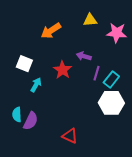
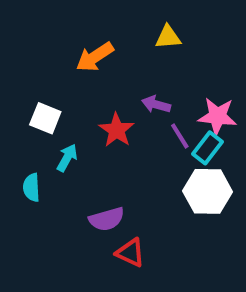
pink star: (117, 33) -> (217, 116), moved
purple line: (97, 73) -> (180, 136), turned -48
cyan semicircle: (17, 115) -> (31, 187), moved
purple semicircle: (31, 121) -> (107, 219), moved, turned 48

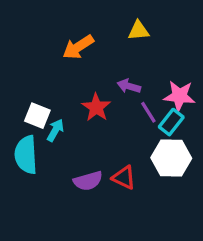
white square: (45, 118) -> (37, 116), moved
cyan semicircle: (31, 187) -> (26, 155), size x1.6
red triangle: (130, 253) -> (124, 178), moved

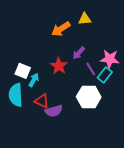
orange arrow: (78, 47) -> (61, 29), moved
purple arrow: (129, 86) -> (79, 53), turned -64
white hexagon: (171, 158) -> (89, 97), moved
red triangle: (124, 178) -> (42, 101), moved

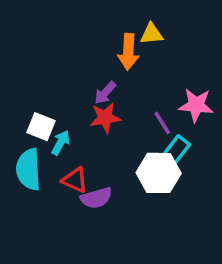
orange arrow: (61, 29) -> (128, 52), moved, turned -54
purple arrow: (79, 53) -> (105, 93), moved
red star: (59, 66) -> (105, 118), turned 30
cyan rectangle: (105, 75) -> (176, 150), moved

